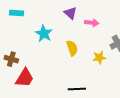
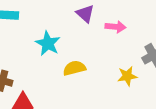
yellow semicircle: (72, 48) -> (74, 68), moved, turned -84

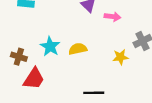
cyan star: (48, 43) -> (50, 46), moved

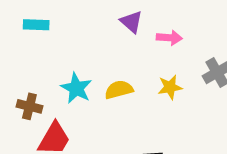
yellow star: (120, 57) -> (170, 87), moved

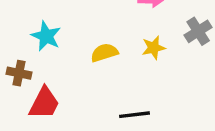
cyan star: (76, 88) -> (46, 36), moved

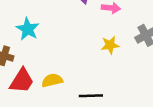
yellow semicircle: (104, 53) -> (52, 80), moved

